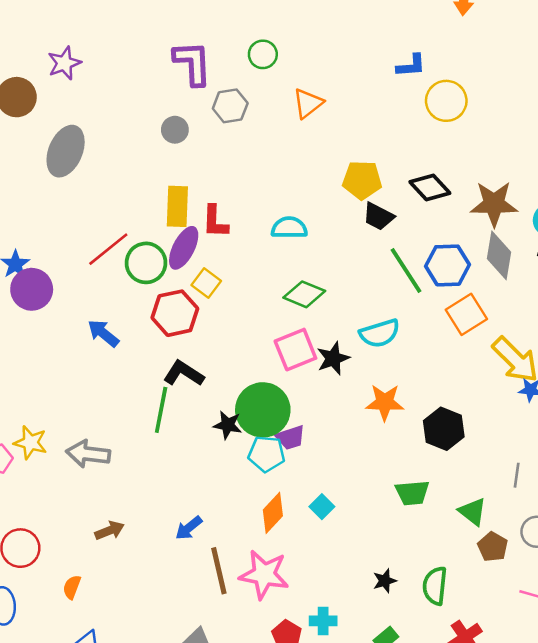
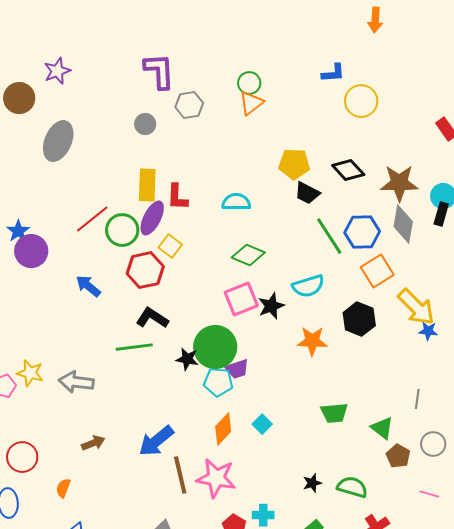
green circle: (263, 54) -> (249, 83), moved
green line: (161, 410) -> (134, 347), turned 72
black hexagon: (444, 429) -> (359, 319), moved
blue arrow: (189, 528) -> (156, 441), size x1.6
green semicircle: (435, 586) -> (352, 487), turned 100

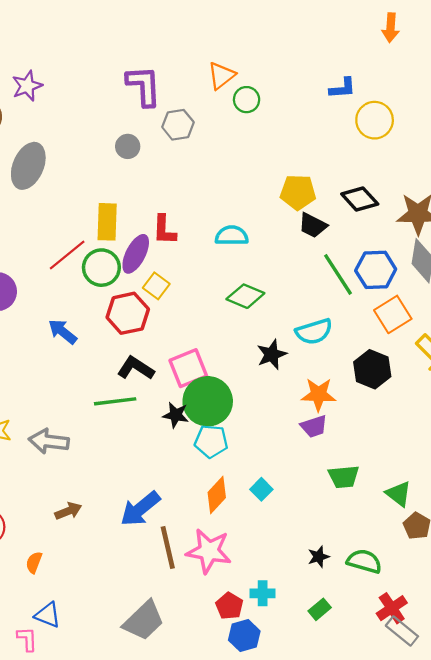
orange triangle: (251, 103) -> (221, 76), moved
yellow rectangle: (147, 185) -> (107, 222), moved
pink square: (241, 299) -> (188, 368), moved
purple trapezoid: (237, 369) -> (314, 426), moved

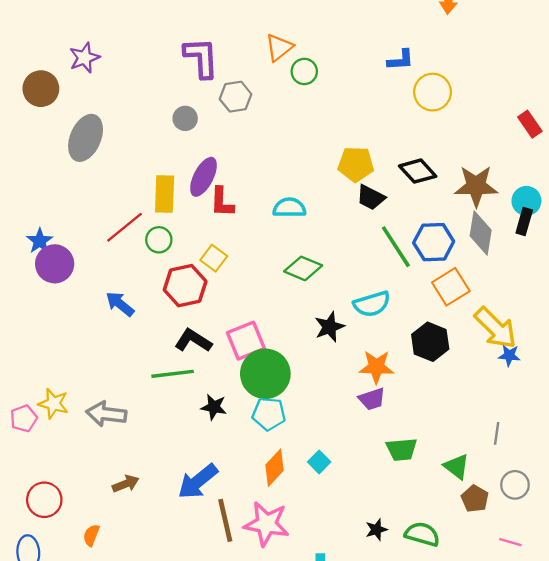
purple ellipse: (136, 254) -> (203, 177), moved
green circle: (101, 268) -> (159, 240), size x0.7
black star: (176, 415) -> (214, 407), moved

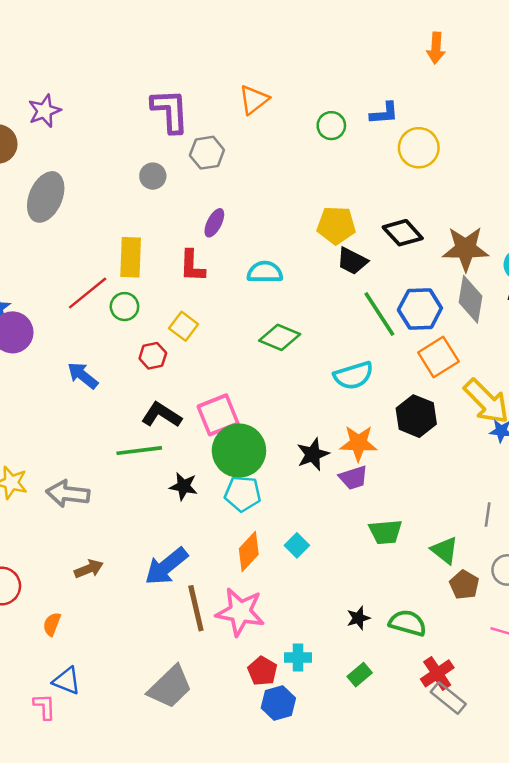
green circle: (304, 71) -> (331, 126), moved
purple ellipse: (203, 177) -> (214, 223), moved, size x0.7
red hexagon: (185, 286) -> (153, 356), size x0.6
black star: (329, 327) -> (313, 454), moved

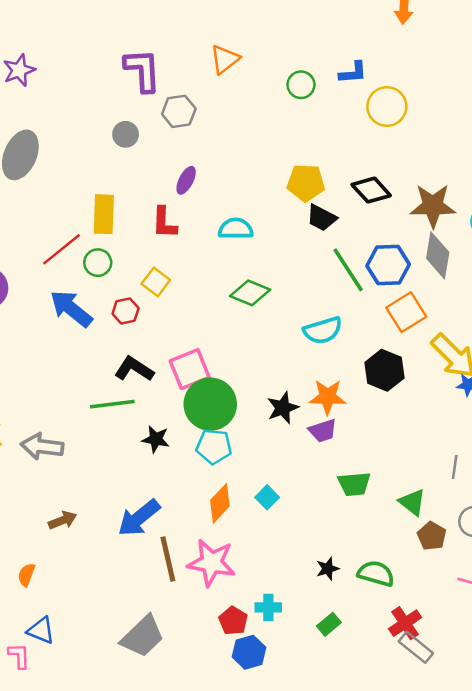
blue arrow: (83, 375) -> (71, 309), moved, size x1.4

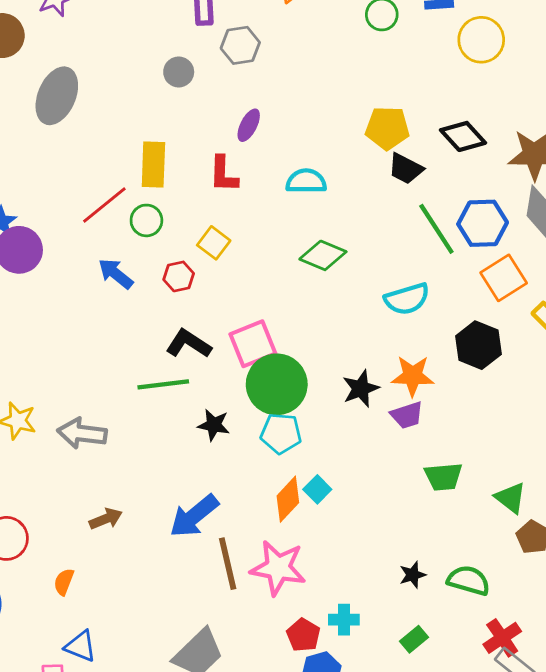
blue arrow: (71, 309) -> (116, 274), size x0.7
cyan square: (267, 497) -> (317, 489), moved

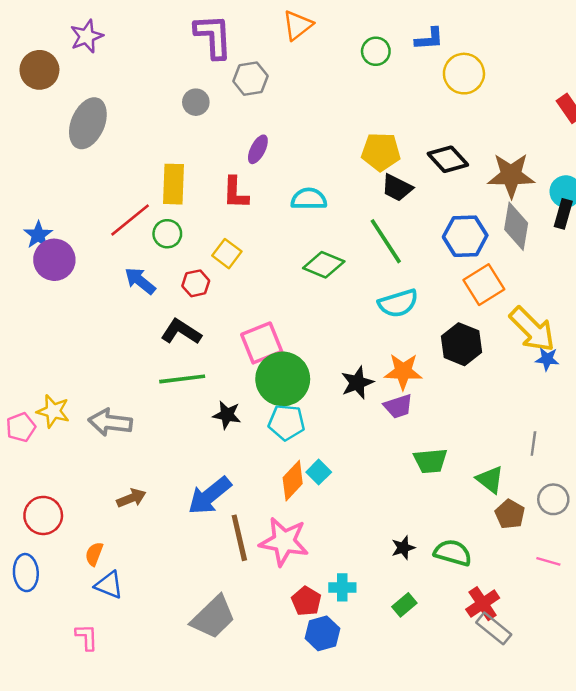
green line: (436, 229) -> (386, 241), moved
black L-shape: (188, 344) -> (181, 332), moved
blue triangle: (81, 646) -> (109, 585), moved

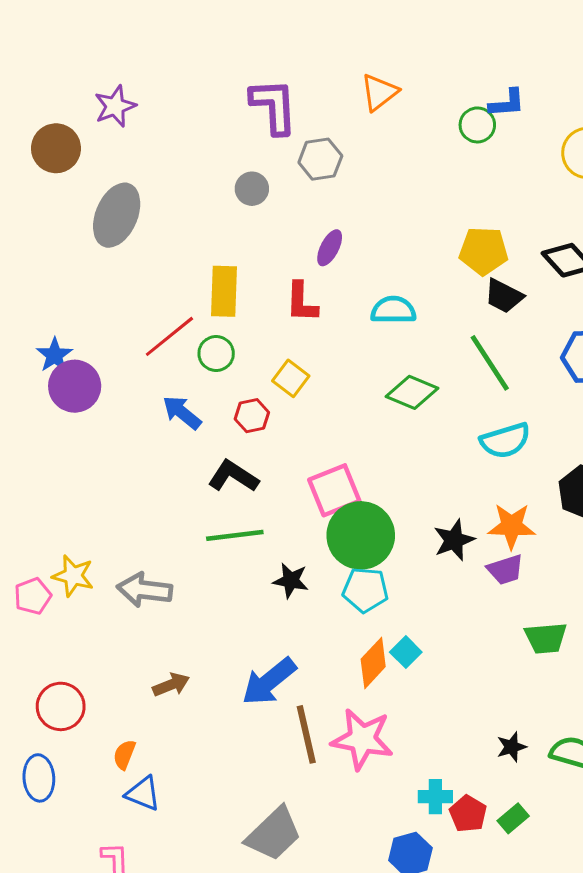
blue L-shape: (429, 39) -> (507, 103), moved
red pentagon: (306, 601) -> (468, 814), moved

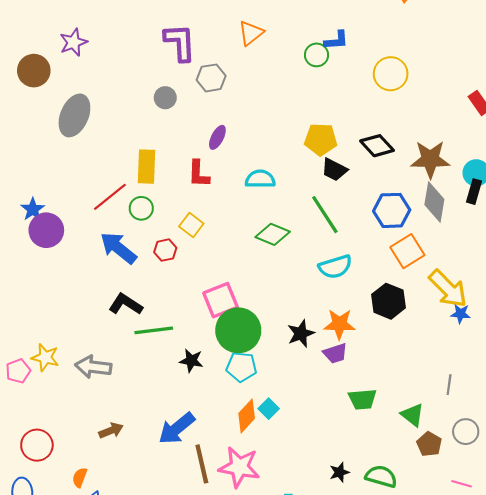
blue arrow: (182, 413) -> (118, 248), size x1.4
black L-shape: (233, 476) -> (126, 304), moved

